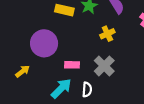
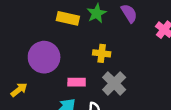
yellow cross: (107, 34) -> (102, 53), moved, turned 32

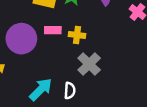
pink rectangle: (77, 82) -> (53, 30), moved

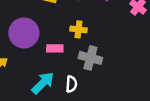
pink rectangle: (53, 30) -> (55, 48), moved
gray cross: (89, 64) -> (90, 58), turned -30

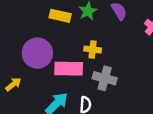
pink rectangle: (55, 48) -> (69, 69), size x1.6

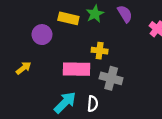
purple circle: (37, 53) -> (42, 35), moved, size x0.7
yellow arrow: (13, 84) -> (24, 68), moved

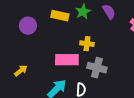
purple circle: (42, 35) -> (28, 26), moved
yellow arrow: (24, 68) -> (21, 71), moved

